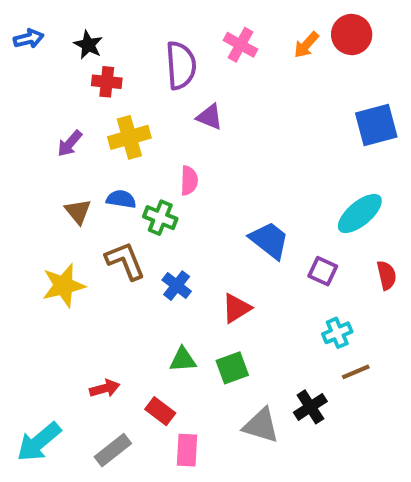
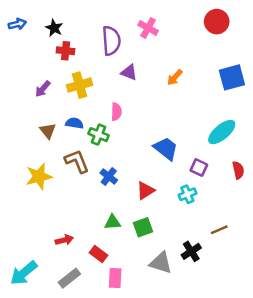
orange arrow: (306, 45) -> (175, 77), moved
cyan cross: (337, 333) -> (187, 194), moved

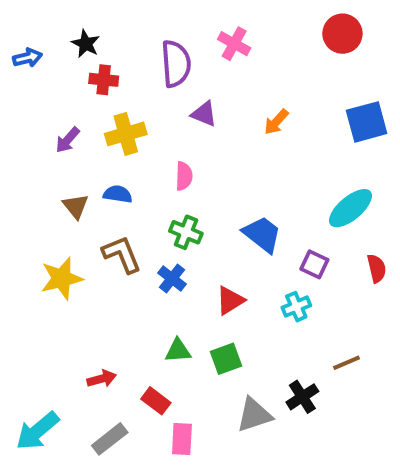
blue arrow: (17, 24) -> (27, 58), moved
green cross: (99, 135) -> (186, 232), moved
gray triangle: (161, 263) -> (254, 415), turned -35

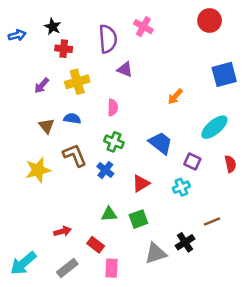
orange arrow: (276, 122) -> (175, 96), moved

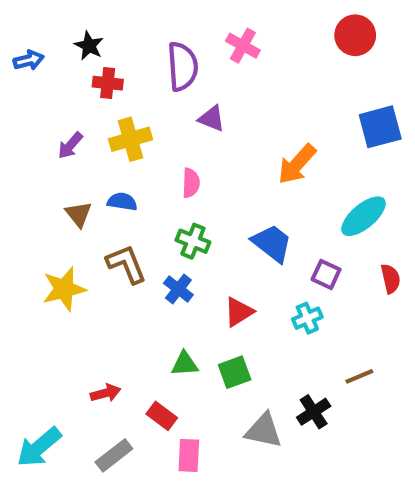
orange arrow: (175, 96) -> (297, 164), size x1.5
gray triangle: (156, 253) -> (264, 430), turned 30

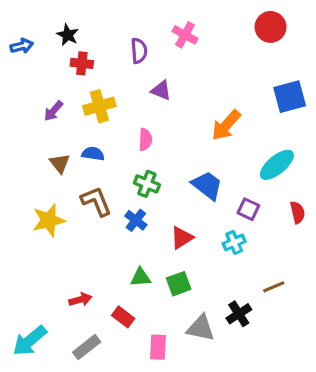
purple semicircle: (183, 66) -> (139, 51), size x0.7
pink rectangle: (189, 455) -> (158, 347), moved

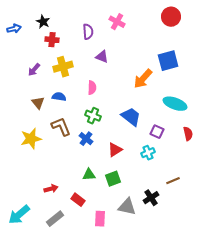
blue square: (290, 97) -> (168, 61), moved
cyan ellipse: (277, 165) -> (175, 104), turned 60

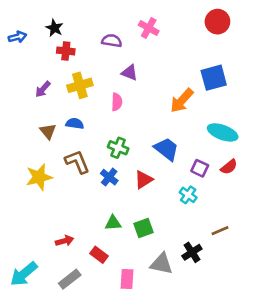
purple semicircle: (88, 32) -> (112, 41), turned -77
pink semicircle: (92, 88) -> (117, 102), moved
red semicircle: (188, 134) -> (229, 167), moved, turned 64
red triangle: (115, 150) -> (144, 180), moved
cyan cross: (148, 153) -> (188, 195), turned -32

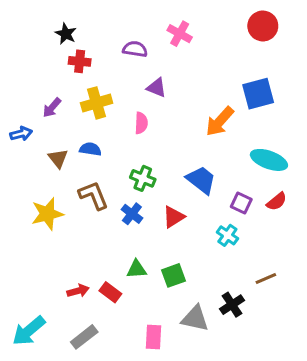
blue arrow: (17, 37) -> (21, 134), moved
red rectangle: (99, 255) -> (110, 292), moved

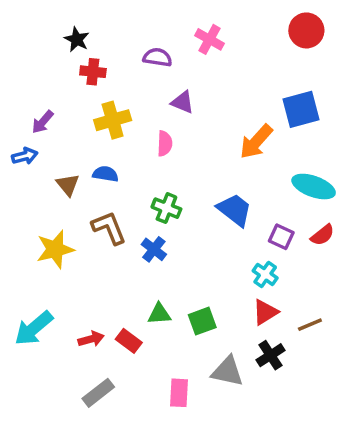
purple arrow: (52, 108) -> (43, 122), moved
red triangle: (174, 217) -> (265, 312), moved
cyan arrow: (29, 331) -> (34, 328), moved

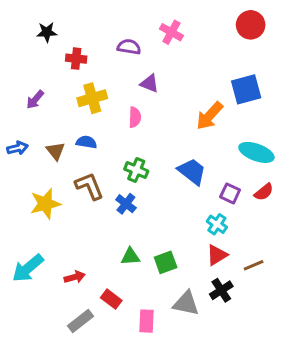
black star: (77, 39) -> (47, 32), moved, turned -30
blue arrow: (25, 156) -> (17, 148), moved
red rectangle: (129, 341) -> (111, 299), moved

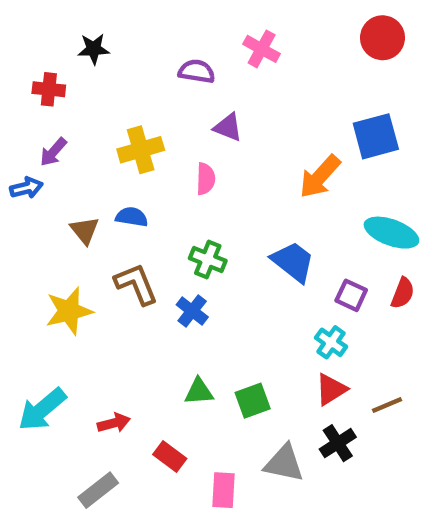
black star: (47, 32) -> (94, 49), moved
red cross: (76, 59) -> (49, 89), moved
blue arrow: (17, 148) -> (26, 188), moved
red semicircle: (264, 192) -> (403, 293), turned -30
gray rectangle: (81, 321) -> (98, 490), moved

